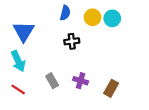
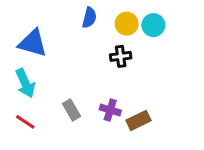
blue triangle: (24, 31) -> (33, 43), turned -45
black cross: (72, 41) -> (121, 56), moved
brown rectangle: (111, 88) -> (138, 120), moved, turned 35

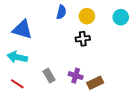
cyan circle: (153, 25) -> (121, 17), moved
cyan arrow: (25, 83) -> (17, 57), turned 126

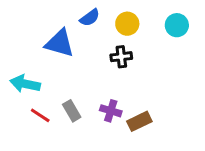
blue semicircle: (61, 12) -> (90, 18), turned 40
blue triangle: (22, 29) -> (60, 43), moved
red line: (17, 84) -> (40, 115), moved

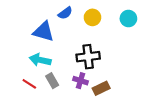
black cross: (121, 57) -> (88, 57), moved, size x1.5
cyan arrow: (25, 84) -> (40, 60), moved

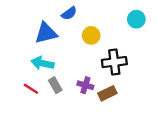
yellow circle: (92, 17) -> (91, 35), moved
blue triangle: (43, 32) -> (46, 33), turned -30
black cross: (88, 57) -> (114, 62), moved

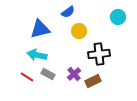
blue semicircle: (69, 13) -> (68, 12), moved
gray rectangle: (55, 85) -> (48, 74), turned -32
purple cross: (85, 85) -> (74, 74), turned 32

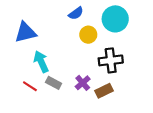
cyan circle: (118, 17) -> (115, 19), moved, size x1.5
blue triangle: (40, 29) -> (25, 32), moved
cyan arrow: (37, 55) -> (41, 62), turned 54

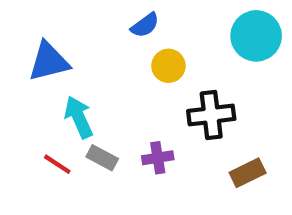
cyan circle: (115, 19) -> (256, 36), moved
purple cross: (83, 83) -> (158, 158), turned 32
brown rectangle: (104, 91) -> (248, 173), moved

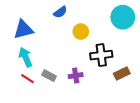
blue semicircle: (145, 25) -> (60, 12), moved
cyan arrow: (79, 117) -> (25, 57), moved
brown rectangle: (248, 173) -> (122, 74), moved

